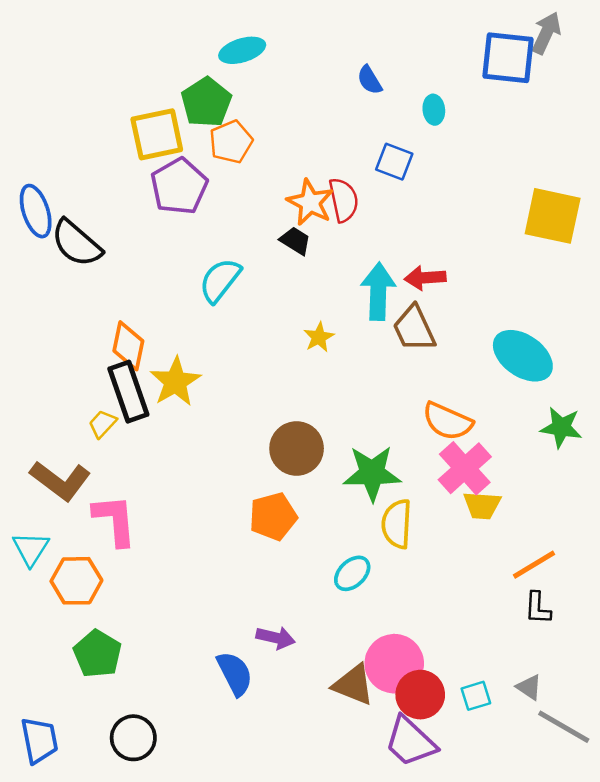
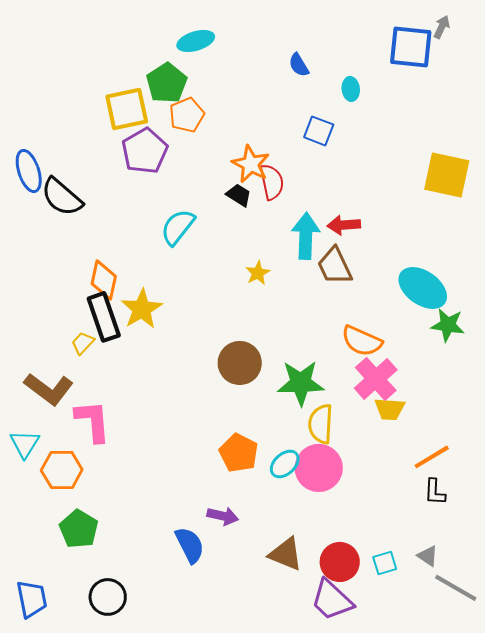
gray arrow: (546, 33) -> (442, 27), size x0.7
red semicircle: (344, 200) -> (272, 182), moved
green star: (561, 427) -> (448, 325), moved
orange pentagon: (273, 516) -> (239, 453), moved, turned -30
pink circle: (394, 664) -> (319, 468), moved

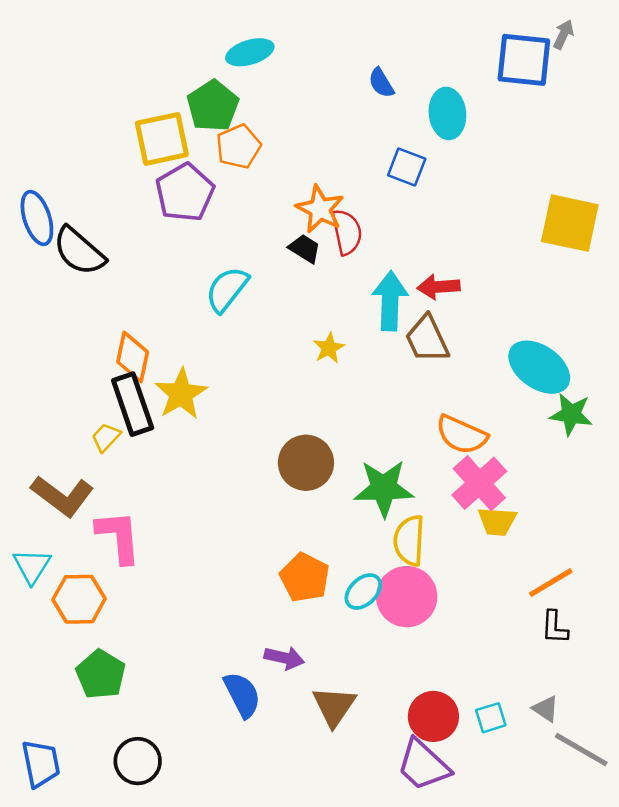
cyan ellipse: (351, 89) -> (447, 113), size x1.6
brown triangle: (286, 554) -> (334, 706), moved, turned 42

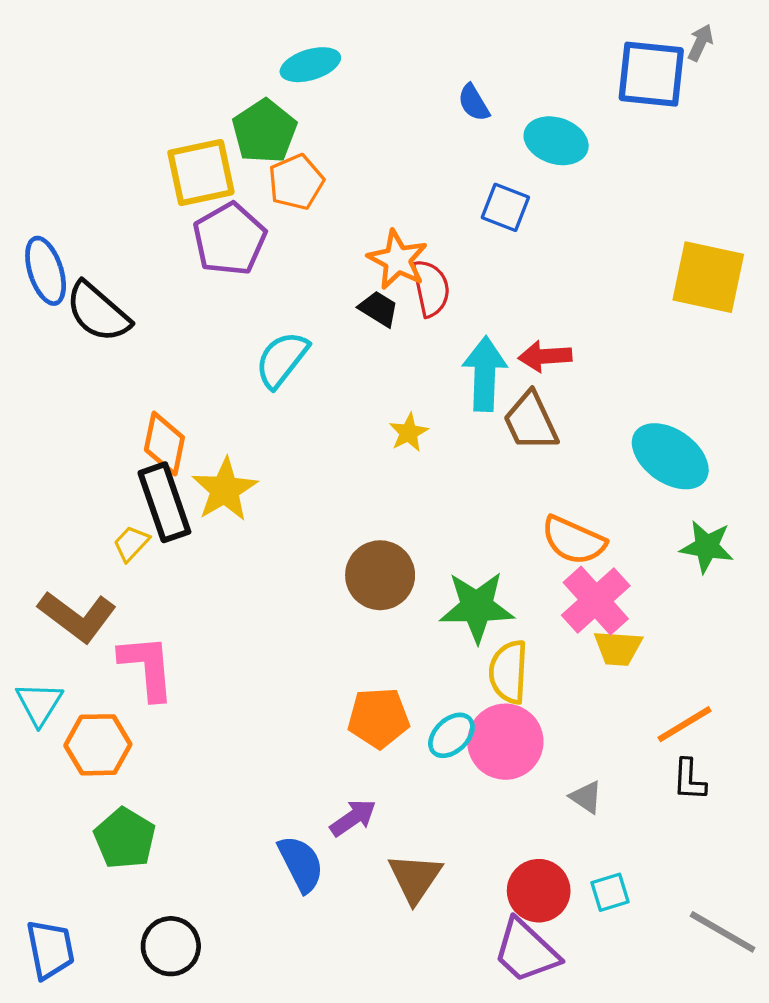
cyan ellipse: (447, 113) -> (556, 141), turned -66
green star: (571, 414) -> (707, 547), moved
orange pentagon: (305, 577) -> (379, 718), turned -30
purple arrow: (284, 658) -> (353, 818), turned -48
gray triangle: (546, 709) -> (586, 797), moved

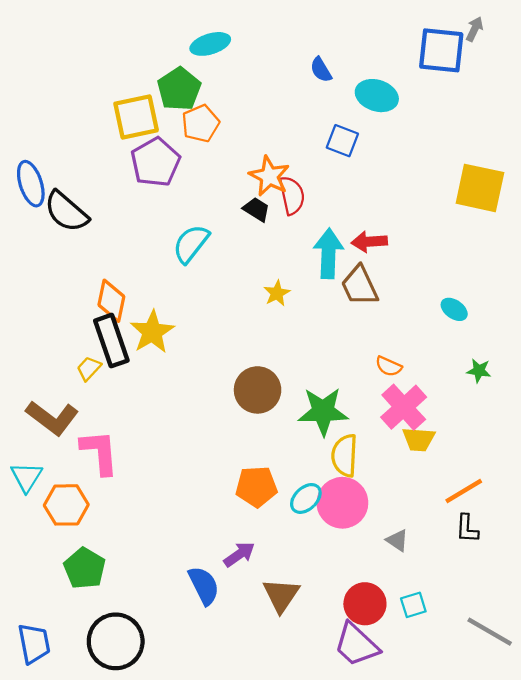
cyan ellipse: (670, 456) -> (454, 309), size x0.5
orange semicircle: (574, 540) -> (389, 366), size x0.6
green star: (707, 547) -> (479, 371), size x0.7
black circle: (171, 946) -> (116, 641), size x1.4

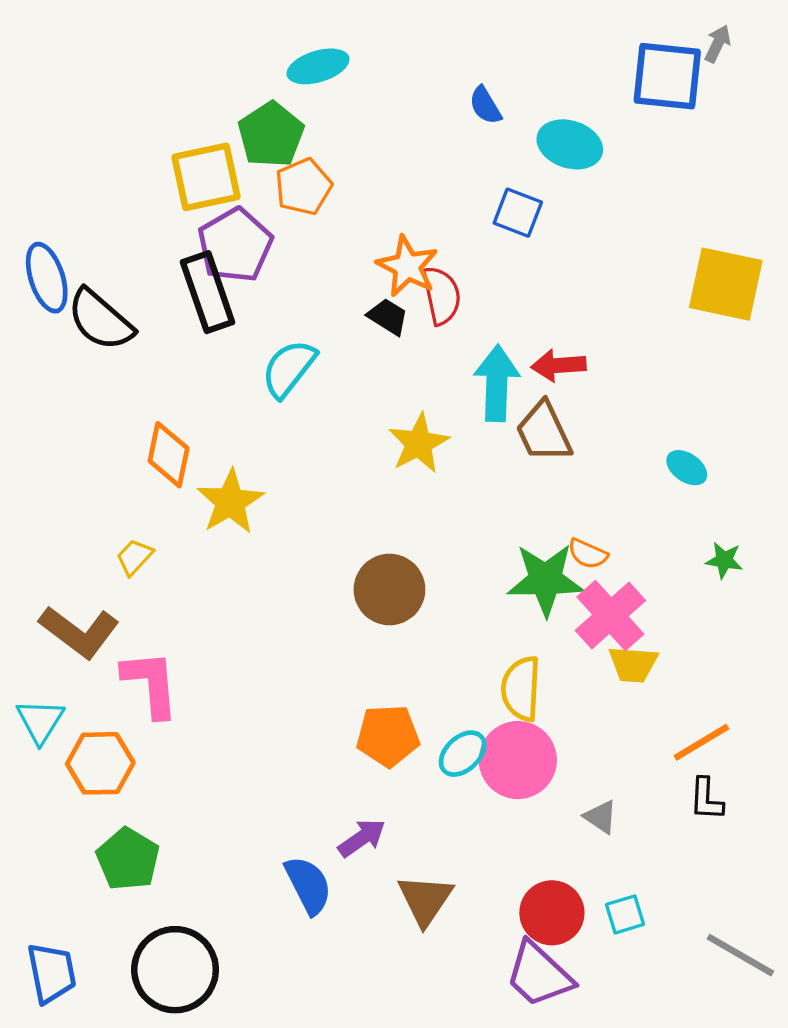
yellow star: (277, 293) -> (419, 443), size x1.5
black rectangle: (111, 341) -> (208, 292), moved
green star: (323, 411) -> (545, 580), moved

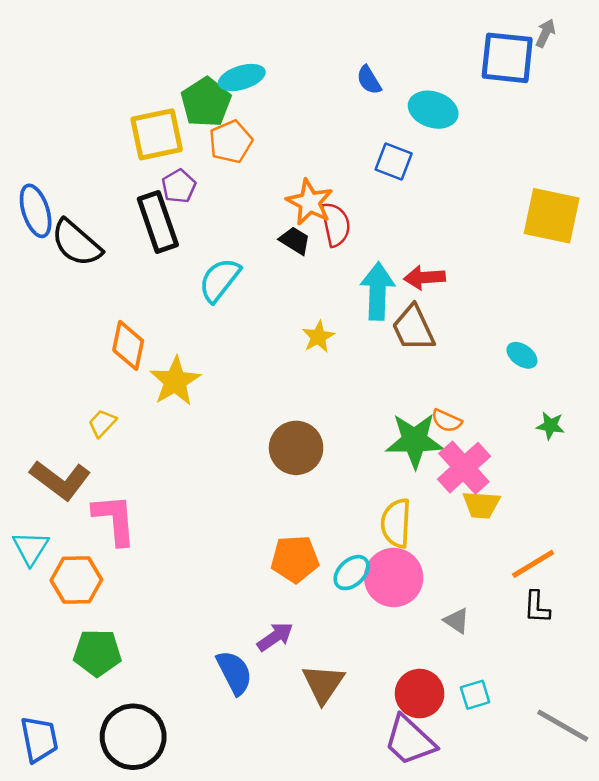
cyan ellipse: (318, 66) -> (242, 78), moved
purple pentagon: (235, 245) -> (179, 186), size x0.6
yellow star: (419, 443) -> (318, 337), size x0.7
green pentagon: (128, 859) -> (97, 653), turned -30

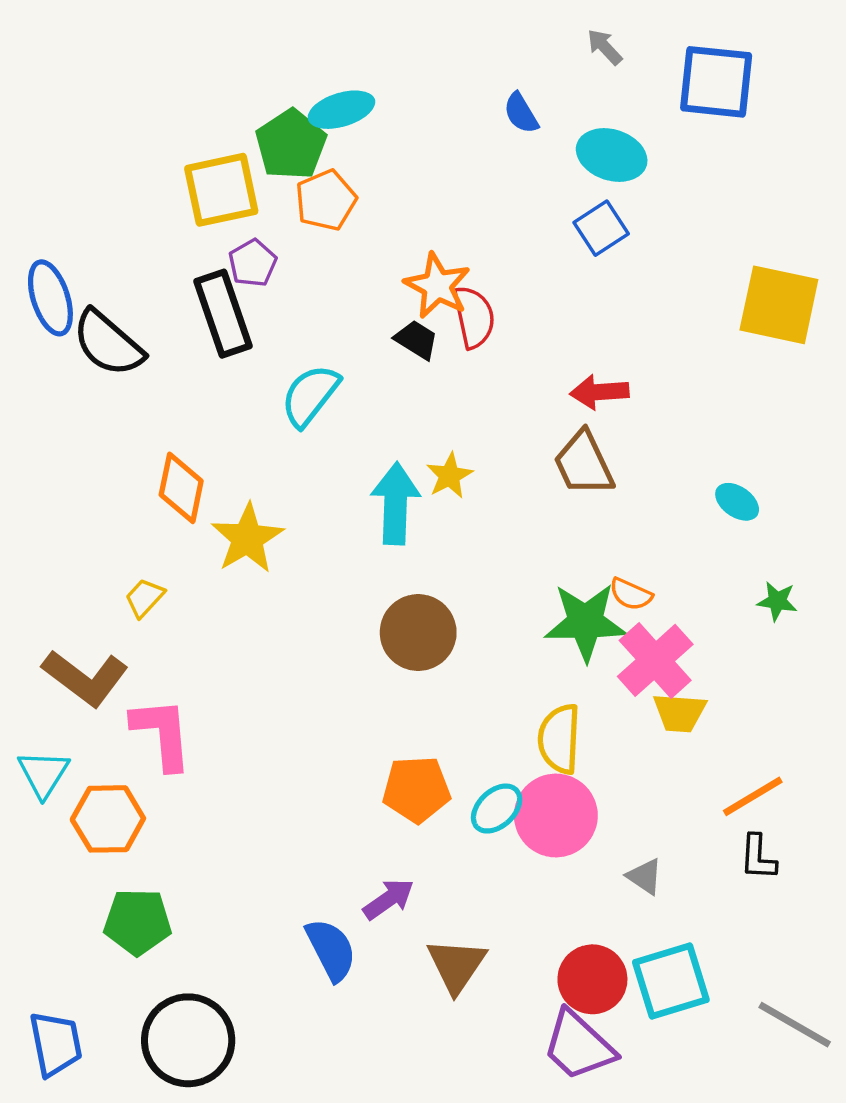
gray arrow: (545, 33) -> (605, 47), moved, turned -68
blue square: (394, 161) -> (601, 228), moved, turned 36
cyan arrow: (378, 291) -> (395, 504), moved
cyan square: (475, 695) -> (671, 981), size x1.8

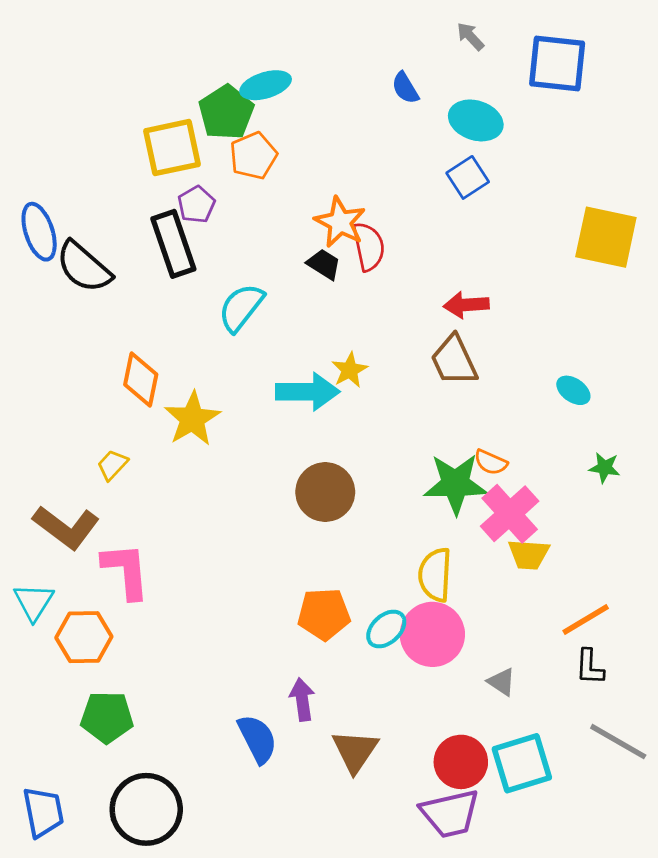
cyan arrow: (395, 504) -> (308, 392), turned 88
purple arrow: (389, 899) -> (302, 700), turned -63
gray line: (795, 1025) -> (618, 742), moved
purple trapezoid: (578, 1046) -> (450, 813), turned -56

